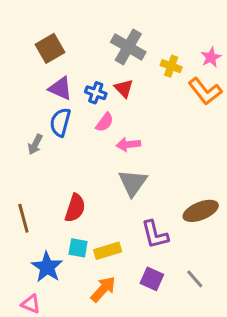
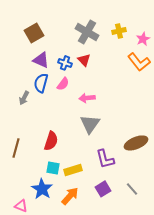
yellow cross: (171, 66) -> (119, 31), moved, turned -32
pink semicircle: (105, 122) -> (63, 84), moved
brown line: (23, 218) -> (16, 148), turned 30
blue star: (47, 267) -> (42, 189), moved
purple square: (152, 279) -> (103, 189), turned 35

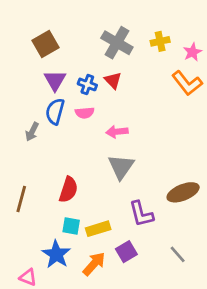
purple triangle: (41, 60) -> (55, 80), turned 36
pink semicircle: (63, 84) -> (85, 113), turned 48
purple square: (103, 189) -> (126, 252), moved

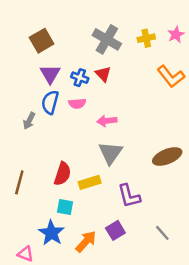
pink star: (192, 52) -> (176, 35), moved
brown ellipse: (183, 192) -> (167, 157), moved
yellow rectangle: (98, 229) -> (90, 182), moved

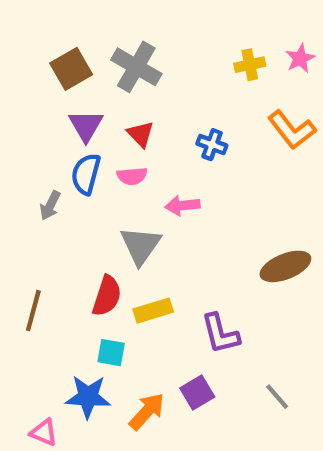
gray cross: (107, 39) -> (136, 67), moved
red triangle: (103, 74) -> (140, 134), moved
blue cross: (80, 78) -> (212, 145), moved
gray triangle: (111, 153) -> (140, 245), moved
blue star: (51, 233) -> (88, 397), turned -30

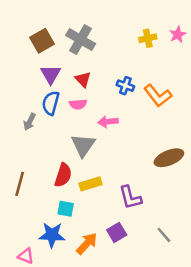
orange L-shape: (292, 130) -> (158, 96), moved

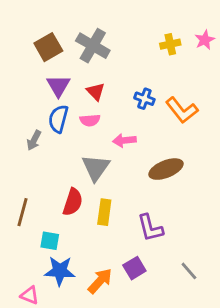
brown ellipse: (169, 158) -> (166, 169), moved
yellow rectangle: (91, 184) -> (104, 212), turned -65
cyan square: (66, 209) -> (50, 241), moved

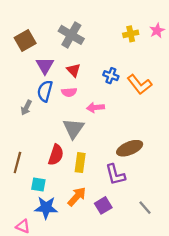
brown square: (48, 47) -> (25, 40), moved
brown ellipse: (166, 169) -> (130, 148), moved
orange arrow: (100, 281) -> (77, 197), moved

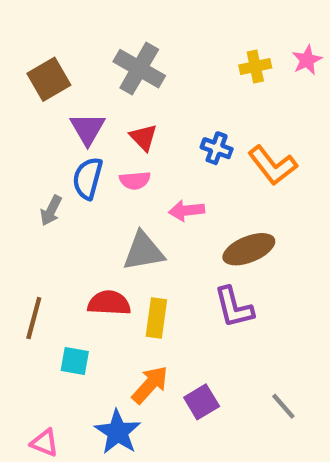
gray triangle: (74, 128) -> (143, 251), turned 45
brown ellipse: (130, 148) -> (249, 249), moved
red semicircle: (56, 155) -> (109, 303), turned -105
purple L-shape: (115, 175) -> (234, 307), moved
blue star: (46, 208) -> (118, 432), moved, turned 30

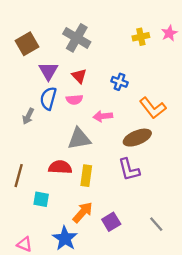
orange L-shape: (273, 165) -> (153, 108), moved

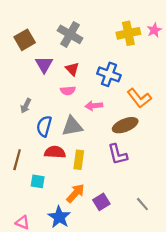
yellow cross: (141, 37) -> (128, 33), size x1.5
blue cross: (119, 82) -> (109, 74), size x1.5
blue semicircle: (48, 98) -> (44, 126), moved

